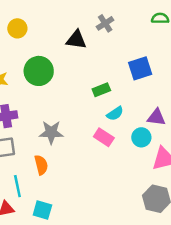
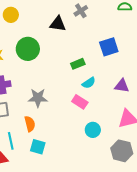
cyan circle: (141, 137) -> (93, 130), moved
cyan square: (42, 210) -> (38, 147), moved

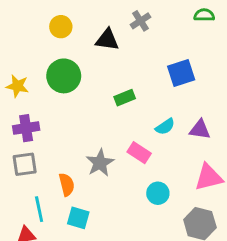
yellow circle: (11, 15) -> (61, 27), moved
green rectangle: (78, 64) -> (125, 98), moved
cyan semicircle: (89, 83) -> (165, 127), moved
gray star: (38, 98) -> (100, 163), moved, turned -30

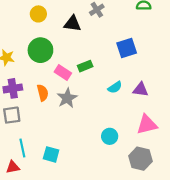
pink rectangle: (139, 153) -> (63, 72), moved
gray star: (100, 163) -> (67, 98), moved
orange semicircle: (67, 185) -> (43, 93), moved

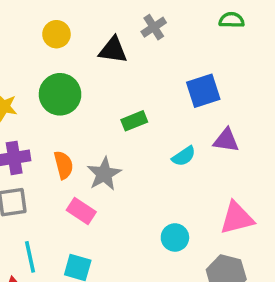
pink rectangle: (63, 72) -> (81, 211), moved
purple triangle: (140, 90) -> (226, 140), moved

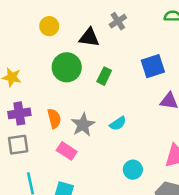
green circle: (60, 94) -> (67, 67), moved
green rectangle: (134, 121) -> (104, 76), moved, turned -42
cyan semicircle: (184, 156) -> (118, 123), moved

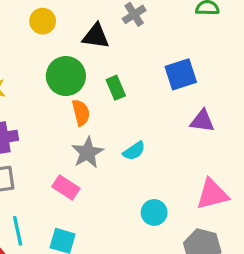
green rectangle: (104, 76) -> (116, 88), turned -49
orange semicircle: (54, 118) -> (81, 113), moved

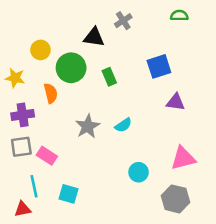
yellow circle: (43, 21) -> (40, 50), moved
orange semicircle: (81, 113) -> (51, 93), moved
pink rectangle: (66, 188) -> (47, 156), moved

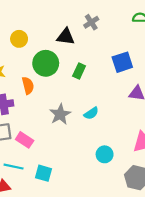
yellow circle: (40, 50) -> (19, 39), moved
green rectangle: (109, 77) -> (79, 71), turned 48
cyan line: (34, 186) -> (14, 167), turned -66

